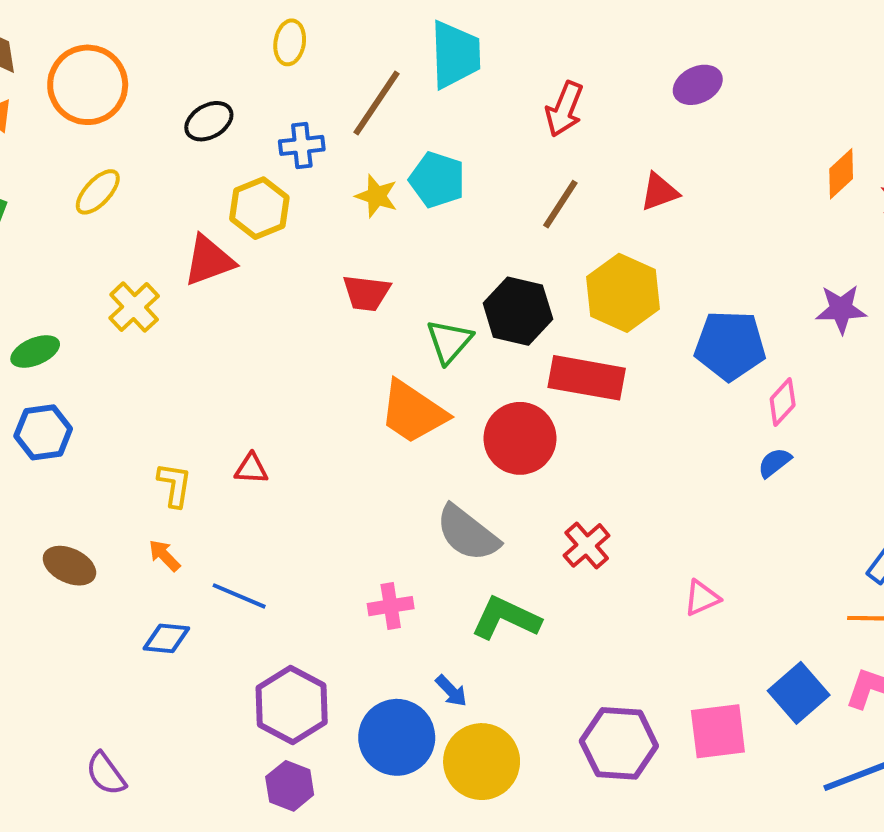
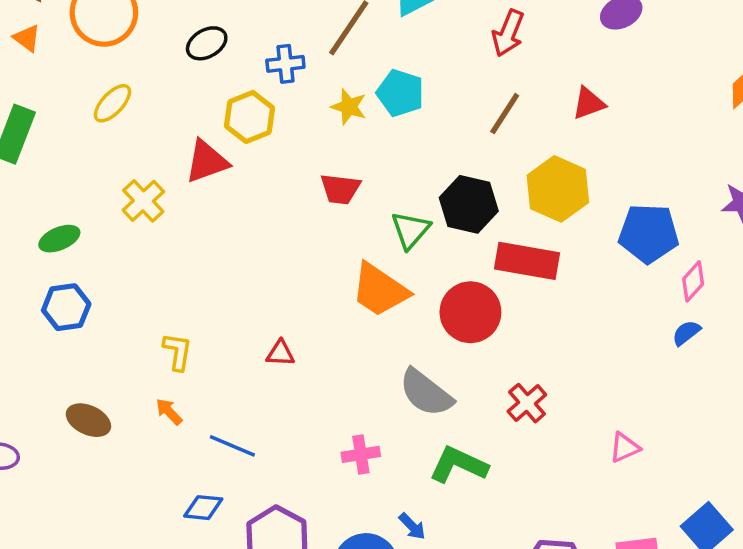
red triangle: (251, 469) -> (280, 353), moved
blue diamond: (166, 638) -> (203, 508), moved

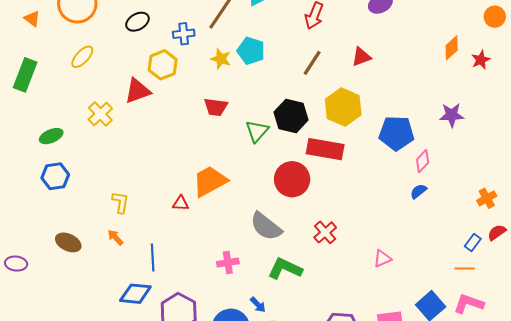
orange trapezoid: (380, 290) -> (210, 181), moved, turned 117
blue line: (232, 446) -> (153, 258), turned 64
blue diamond: (203, 508) -> (135, 294), size x1.4

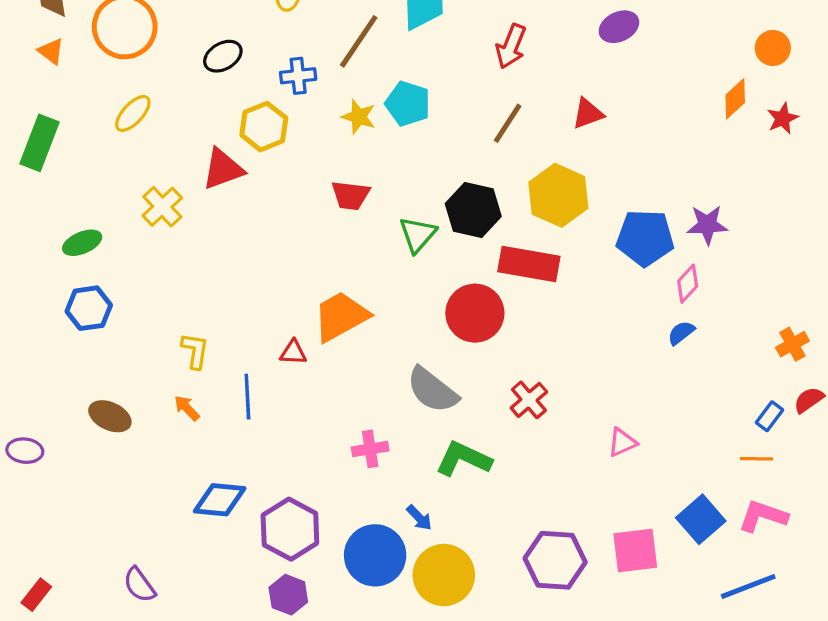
orange circle: (495, 17) -> (773, 48), moved
purple star: (452, 115) -> (707, 225), moved
blue line: (153, 258) -> (247, 397), moved

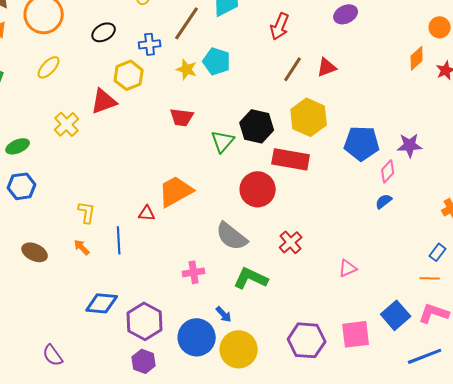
brown line: (508, 123) -> (293, 69), moved
purple star: (707, 225) -> (410, 145), moved

